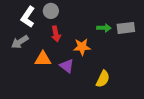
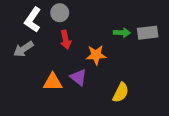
orange triangle: (43, 59) -> (53, 82), moved

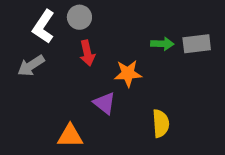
orange triangle: (53, 82) -> (70, 136), moved
yellow semicircle: (121, 92) -> (161, 123), turned -30

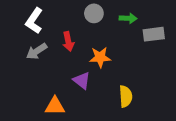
gray circle: (79, 17) -> (94, 13), moved
green arrow: (162, 44) -> (128, 18), moved
gray arrow: (31, 66) -> (37, 51), moved

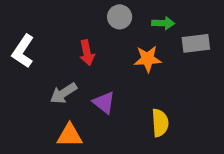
white L-shape: (34, 21) -> (23, 51), moved
gray arrow: (37, 51) -> (64, 93), moved
orange star: (100, 57) -> (148, 59), moved

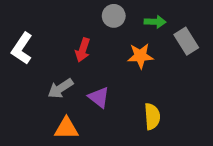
gray rectangle: (196, 43) -> (186, 41), turned 65
red arrow: (87, 53) -> (83, 50), turned 30

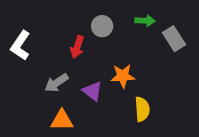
gray circle: (114, 16) -> (102, 26), moved
orange star: (140, 56) -> (123, 76), moved

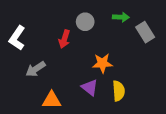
gray arrow: (56, 83) -> (36, 69), moved
purple triangle: (92, 91) -> (90, 87), moved

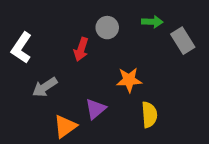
purple triangle: (90, 87) -> (96, 109), moved, turned 42
orange triangle: (52, 100) -> (65, 126), turned -36

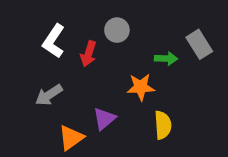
green arrow: (152, 22) -> (166, 59), moved
white L-shape: (22, 48) -> (54, 41), moved

